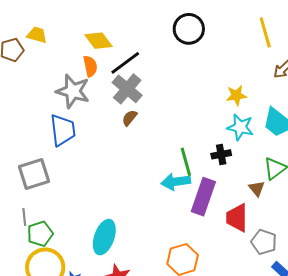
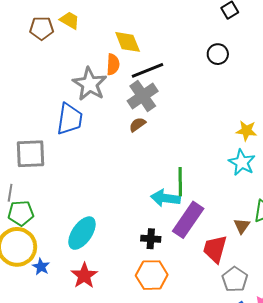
black circle: (189, 29) -> (218, 54), size x0.7
black cross: (221, 154) -> (151, 239), moved

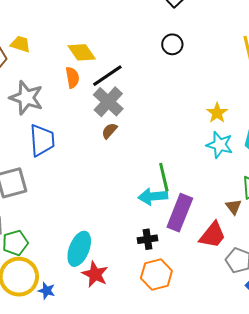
gray star: (90, 84) -> (26, 98), moved
yellow star: (246, 131) -> (217, 113), turned -30
red trapezoid: (215, 249) -> (213, 235), turned -144
red star: (84, 276) -> (95, 274), moved

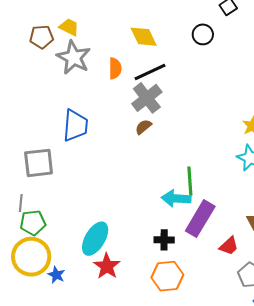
black circle: (172, 44) -> (203, 34), moved
yellow diamond: (82, 52) -> (144, 37), moved
gray star: (26, 98) -> (74, 57), moved
red trapezoid: (213, 235) -> (229, 246), size x0.7

